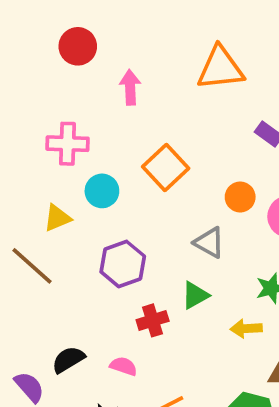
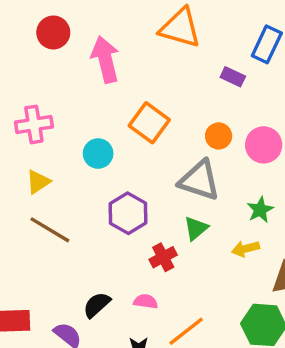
orange triangle: (220, 68) -> (180, 28), turned 33
pink arrow: (130, 87) -> (105, 59), size x1.5
pink cross: (67, 144) -> (34, 124), moved
yellow triangle: (57, 218) -> (38, 182), moved
gray triangle: (209, 243) -> (199, 180), size x1.5

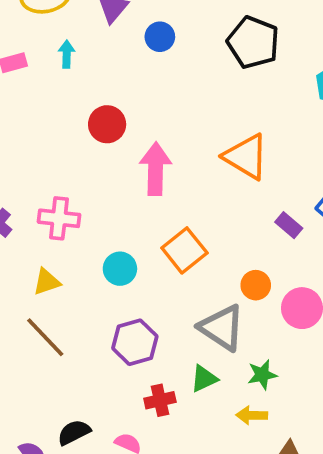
green star: (260, 210) -> (262, 375), moved

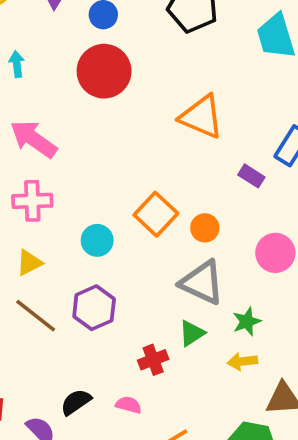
cyan arrow: (67, 54) -> (17, 64), moved
red circle: (107, 124) -> (104, 71), moved, size x1.5
pink arrow: (156, 169) -> (34, 139), moved, turned -48
orange circle: (256, 285) -> (205, 228), moved
purple hexagon: (135, 342) -> (94, 308), moved

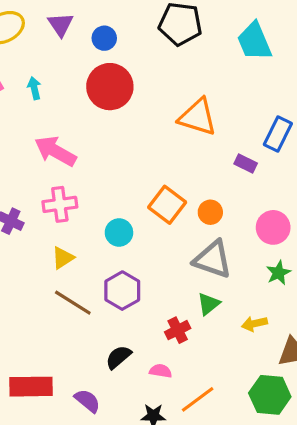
green star: (247, 322) -> (278, 273), moved
black semicircle: (76, 402) -> (118, 357), moved

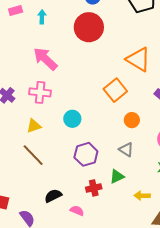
orange square: (167, 205) -> (115, 90), moved
gray triangle: (213, 259) -> (126, 150), size x0.6
purple hexagon: (122, 291) -> (86, 154), moved

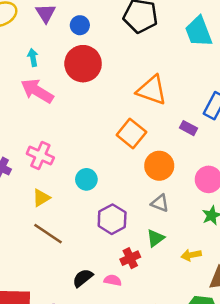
cyan arrow: (42, 17) -> (33, 57), moved
pink arrow: (45, 59) -> (37, 91), moved
pink cross: (40, 92) -> (40, 156), turned 30
orange circle: (132, 120) -> (159, 166), size x1.5
pink semicircle: (77, 211) -> (113, 280), moved

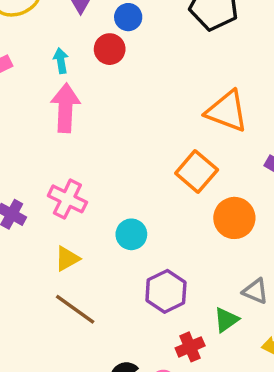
red circle: (83, 64) -> (110, 49), moved, size x0.6
pink arrow: (37, 91) -> (65, 108), turned 60
gray triangle: (160, 203) -> (255, 291), moved

